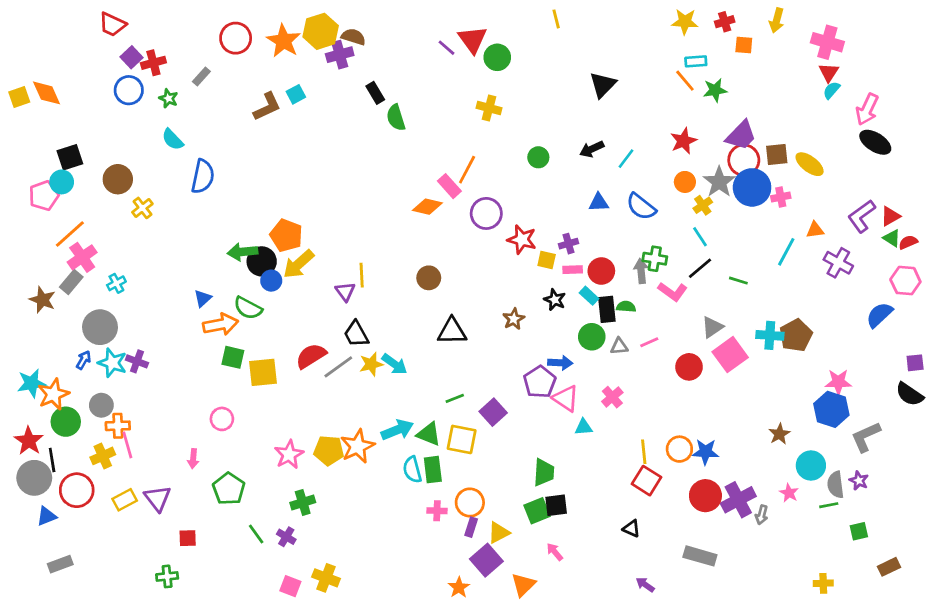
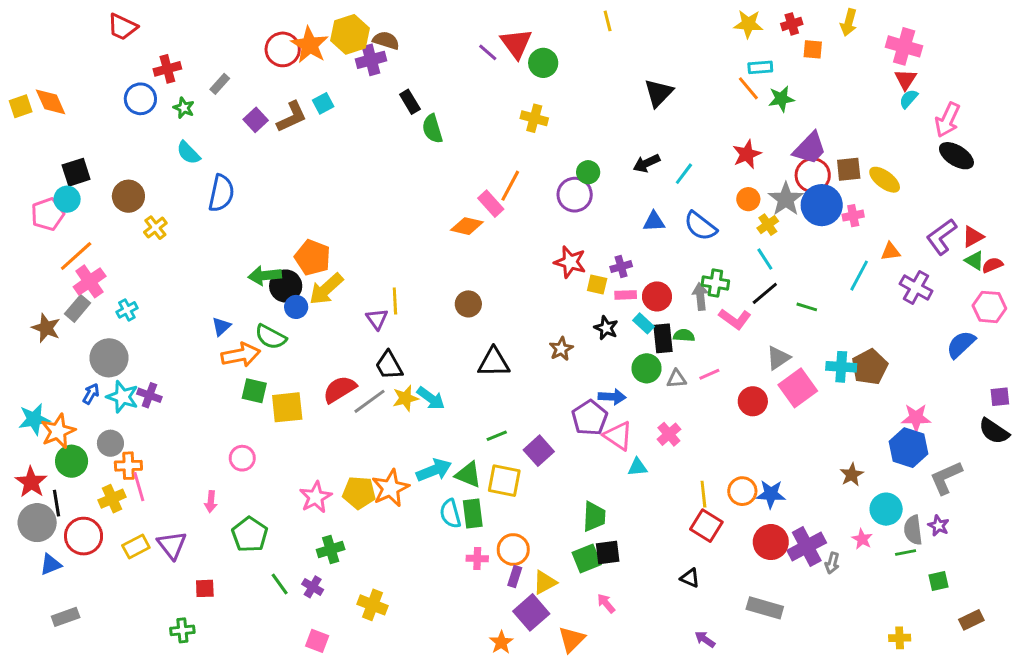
red circle: (236, 38) -> (283, 49), moved
purple square: (132, 57) -> (256, 120), moved
purple circle: (486, 213) -> (575, 195), moved
yellow cross: (326, 578) -> (373, 605), moved

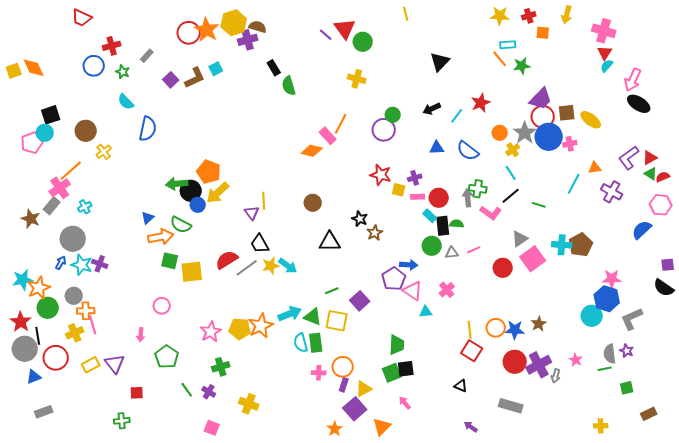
red star: (747, 154) -> (481, 103), moved
orange line: (76, 256) -> (71, 171), moved
black star: (606, 328) -> (360, 219), moved
brown star: (852, 475) -> (539, 324), moved
cyan circle: (886, 509) -> (592, 316), moved

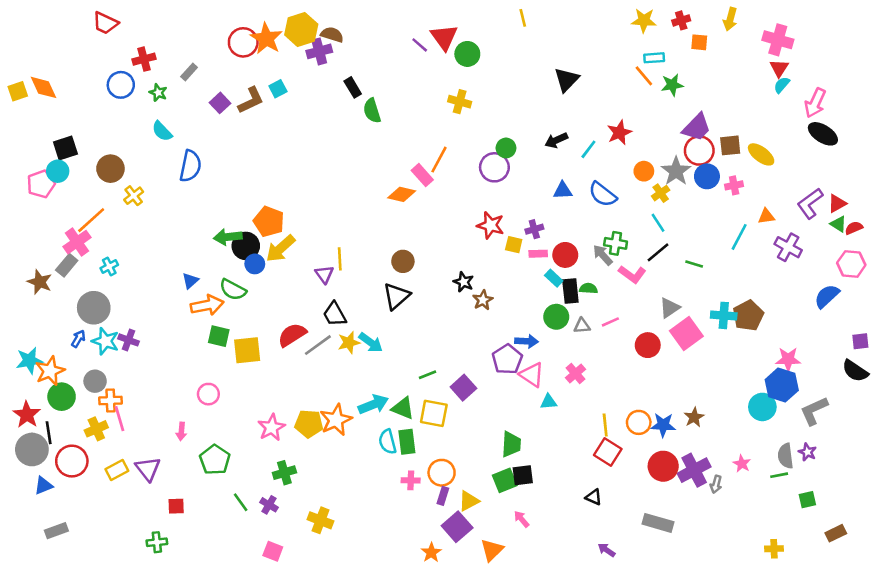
blue circle: (549, 137) -> (707, 176), size x0.7
gray arrow: (468, 198) -> (603, 255), turned -36
black triangle: (330, 242) -> (396, 296), moved, turned -40

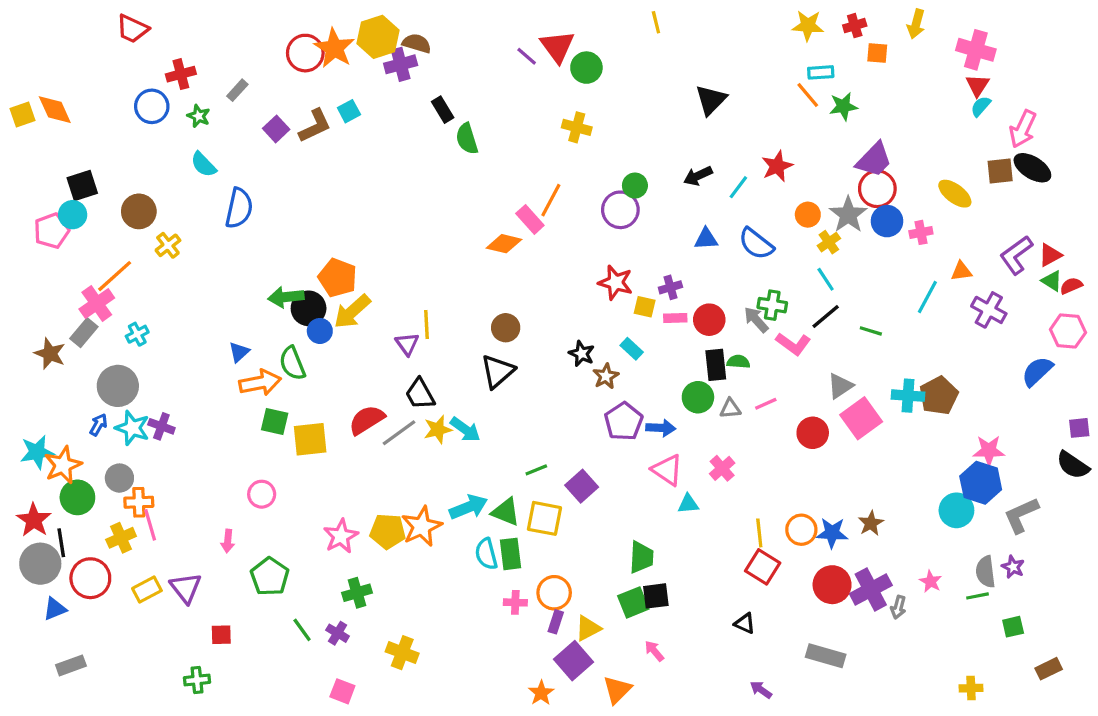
brown square: (730, 145) -> (1000, 171), moved
cyan rectangle: (554, 278) -> (632, 349), moved
green semicircle: (233, 290) -> (292, 363), turned 40
purple pentagon: (507, 359) -> (624, 421), moved

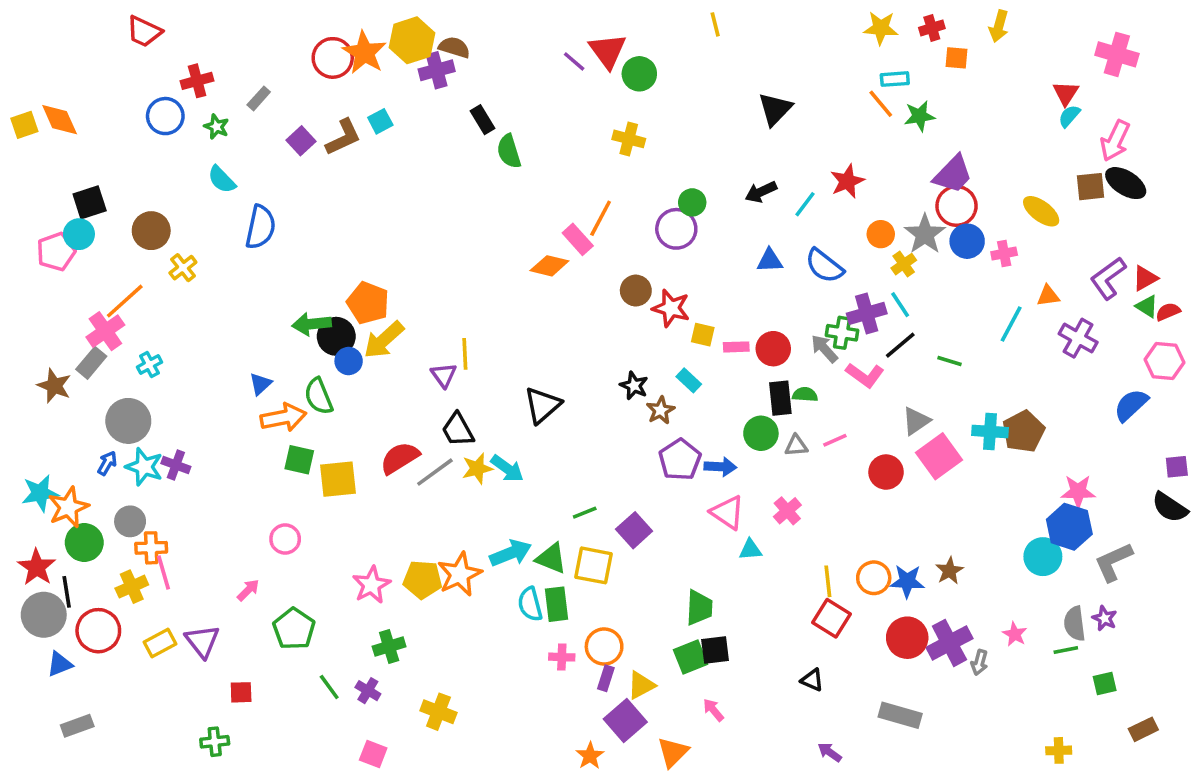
pink cross: (976, 50) -> (1117, 54), moved
purple cross: (670, 287) -> (867, 313), moved, size x1.5
brown circle: (506, 328) -> (636, 291), moved
pink arrow: (228, 541) -> (248, 590), turned -140

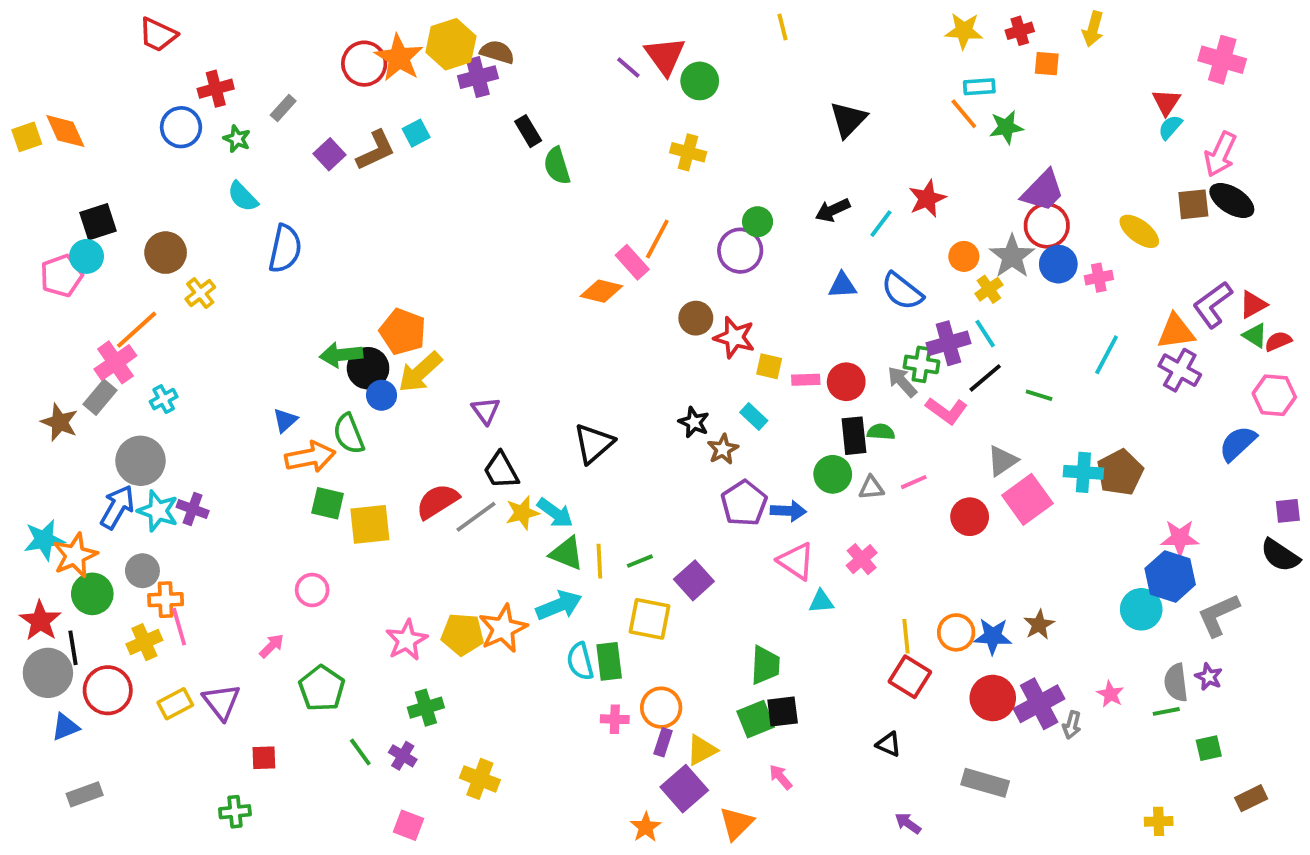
orange triangle: (1048, 296) -> (1176, 332), moved, size x1.5
yellow line: (465, 354) -> (599, 561), moved
blue arrow: (107, 463) -> (117, 507), size x1.6
green triangle: (551, 558) -> (567, 553), moved

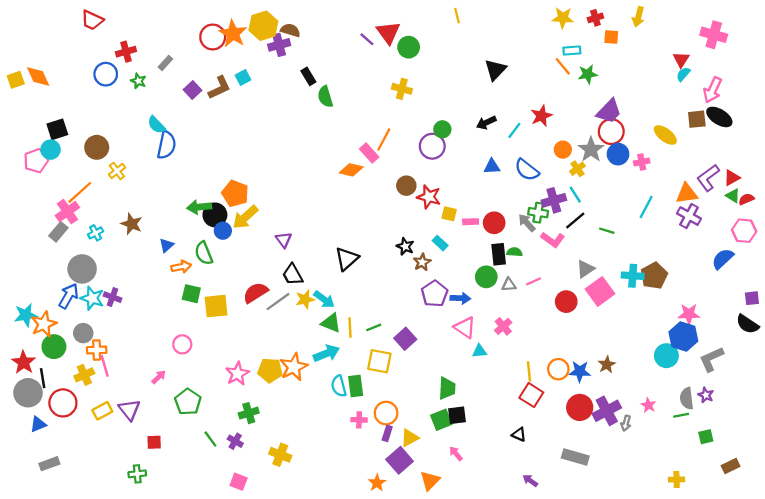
cyan semicircle: (243, 197) -> (156, 125), moved
brown star: (60, 422) -> (132, 224), moved
orange arrow: (310, 457) -> (181, 267), size x0.7

